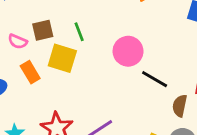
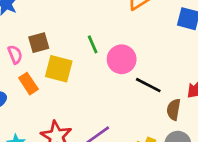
green line: (79, 32) -> (93, 44), moved
pink semicircle: (18, 41) -> (15, 55), turned -132

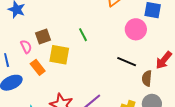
pink circle: (122, 59) -> (136, 29), moved

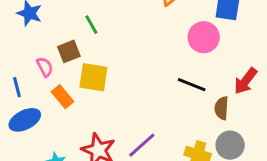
green line: (83, 35) -> (91, 25), moved

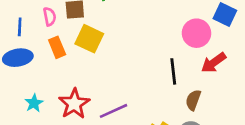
red arrow: (246, 81) -> (214, 63), moved
black line: (192, 85) -> (173, 71), turned 45

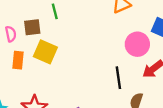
orange rectangle: (57, 47) -> (18, 60), turned 30

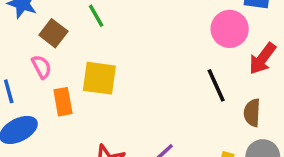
brown square: (32, 27) -> (53, 33), moved, turned -30

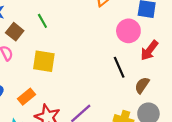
orange rectangle: (63, 102) -> (26, 97), moved, turned 60
brown semicircle: (252, 113) -> (142, 85), turned 30

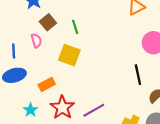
green line: (42, 21) -> (75, 27), moved

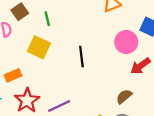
black line: (138, 75) -> (81, 57), moved

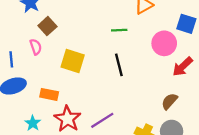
green line: (47, 19) -> (119, 30), moved, turned -72
orange rectangle: (13, 75) -> (49, 94), turned 42

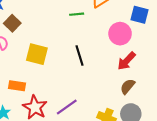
green line: (119, 30) -> (77, 14), moved
red arrow: (183, 67) -> (126, 61), moved

